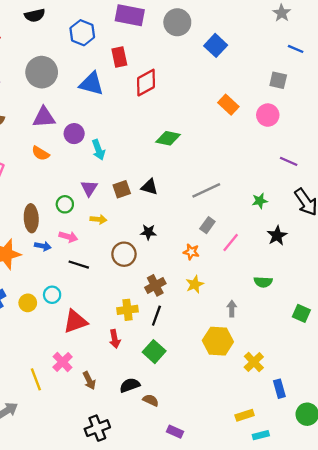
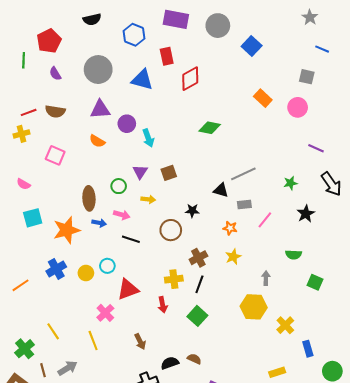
black triangle: (149, 187) -> (221, 190), moved
gray rectangle: (207, 225) -> (244, 204), turned 48
green square: (301, 313) -> (315, 282), moved
pink cross: (63, 362) -> (105, 313), moved
black semicircle: (130, 385) -> (170, 363), moved

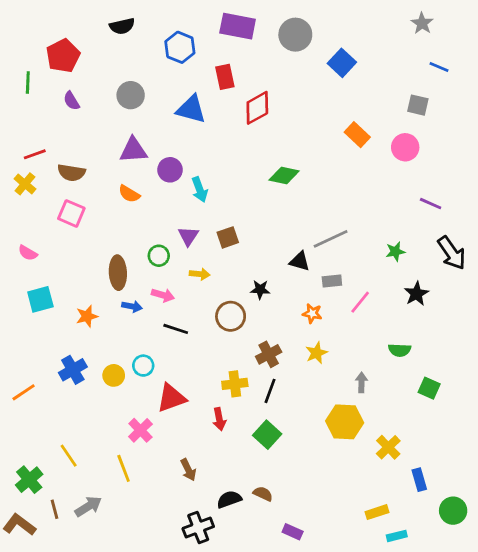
gray circle: (98, 70) -> (131, 95), size x0.7
brown semicircle: (55, 111) -> (71, 173), moved
yellow cross: (21, 134) -> (25, 184), turned -35
orange star: (66, 230) -> (87, 316), size x0.6

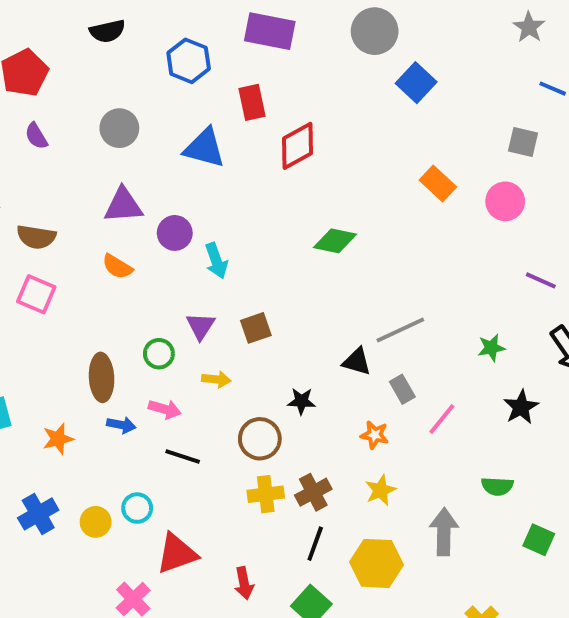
gray circle: (295, 35) -> (375, 31), moved
gray rectangle: (332, 281) -> (402, 389), turned 66
gray arrow: (362, 382) -> (444, 532), size x1.6
yellow cross: (235, 384) -> (266, 494), moved
yellow hexagon: (345, 422) -> (377, 563), moved

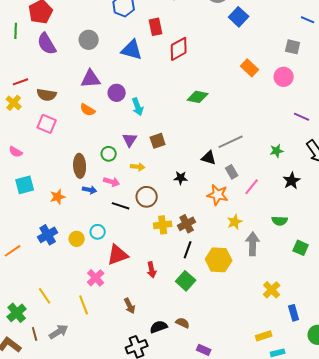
purple semicircle: (36, 136) -> (47, 44), size x1.6
orange star: (375, 435) -> (218, 195), size x1.5
brown circle: (260, 439) -> (147, 197), moved
yellow star: (381, 490) -> (235, 222), moved

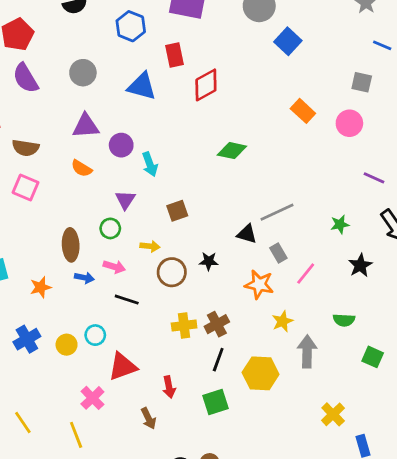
purple triangle: (130, 140) -> (125, 200), moved
brown circle: (147, 197) -> (172, 272), moved
green square: (186, 281) -> (215, 402), turned 30
brown arrow: (130, 306) -> (149, 418), moved

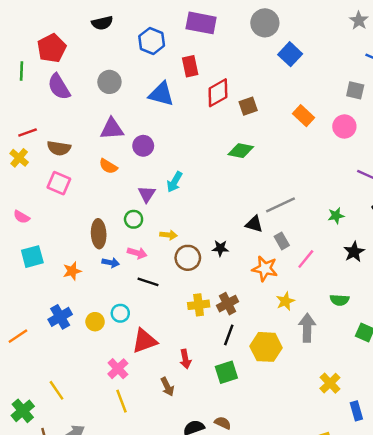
cyan arrow: (150, 164) -> (175, 182), moved, turned 50
brown square: (177, 211) -> (248, 106), moved
yellow line: (76, 435) -> (122, 401), moved

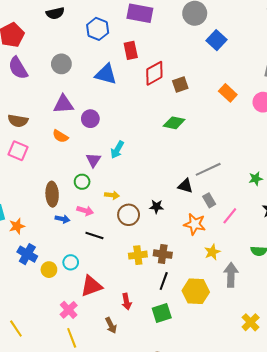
orange star: (72, 271) -> (17, 226), moved
brown cross: (228, 304) -> (163, 254), turned 36
blue cross: (60, 317) -> (27, 254), moved, turned -30

